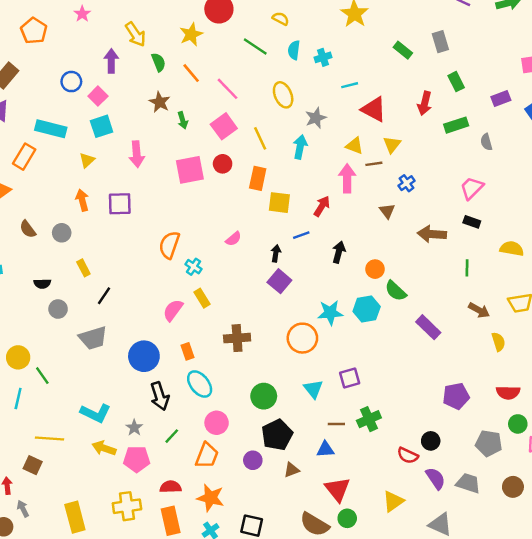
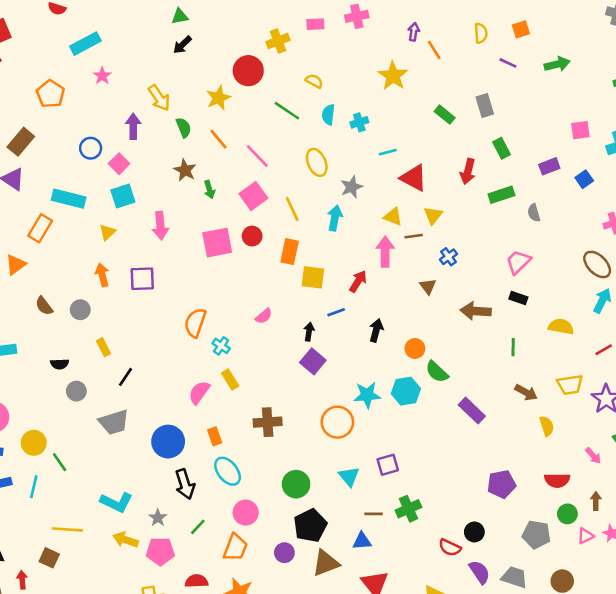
brown triangle: (292, 470) -> (326, 563), size x1.6

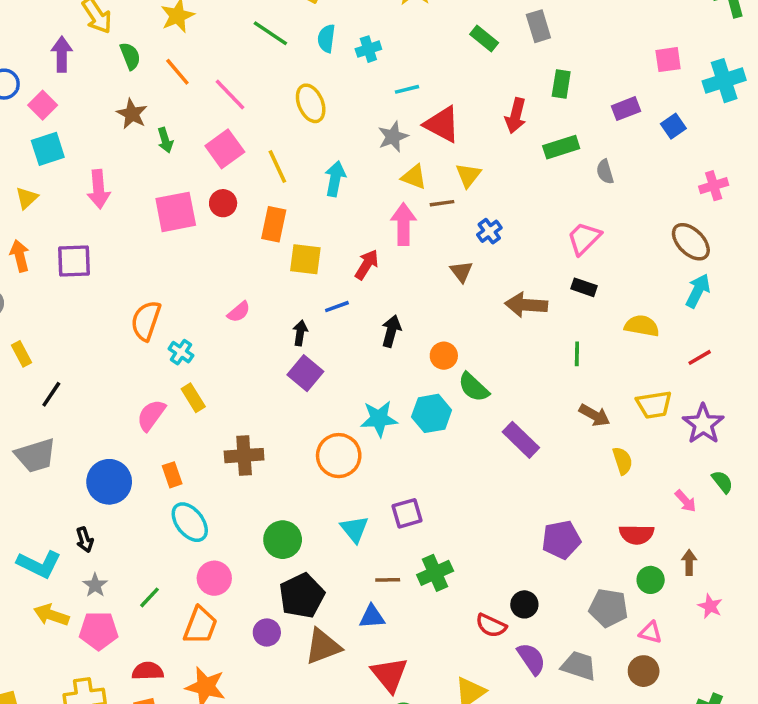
green rectangle: (501, 148) -> (561, 84), turned 36
gray star: (352, 187) -> (393, 137), moved
black arrow: (185, 484) -> (85, 540), moved, size x0.6
pink triangle: (585, 536) -> (651, 632), moved, turned 42

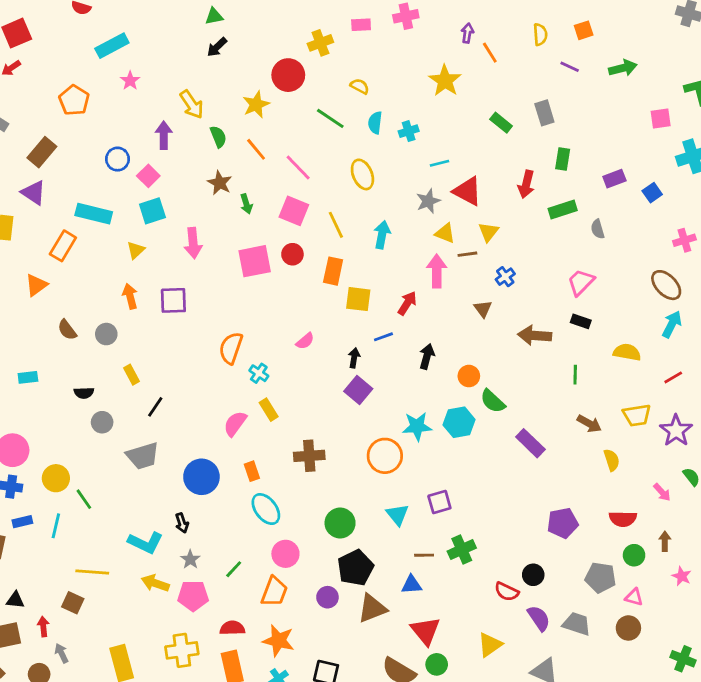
pink square: (668, 60) -> (661, 118), moved
pink square: (225, 149) -> (294, 211), turned -32

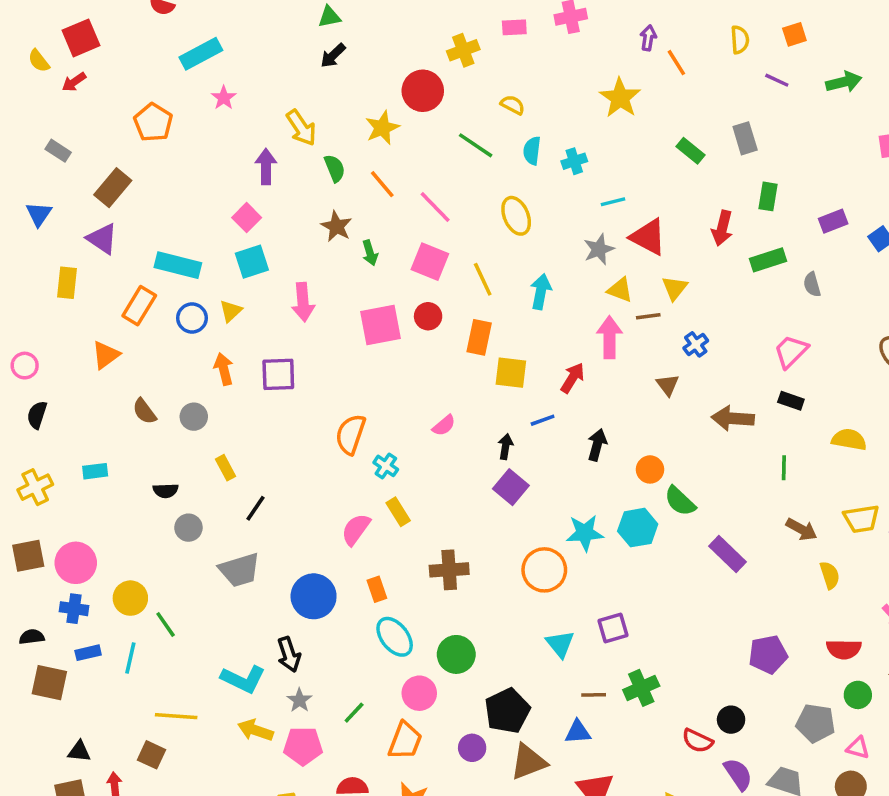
blue circle: (117, 159) -> (192, 318), moved
black arrow: (182, 523) -> (289, 654), size x1.4
green circle: (340, 523) -> (456, 654), moved

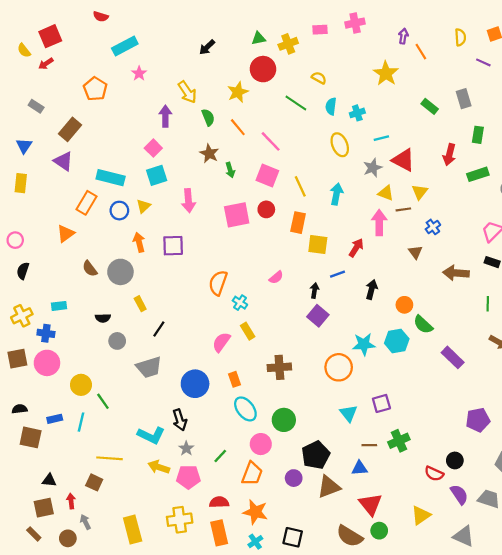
green triangle: (329, 17) -> (259, 38), moved
yellow ellipse: (516, 216) -> (340, 145), moved
yellow rectangle: (67, 283) -> (21, 183), moved
gray circle: (194, 417) -> (120, 272), size x1.5
blue cross: (74, 609) -> (46, 333), moved

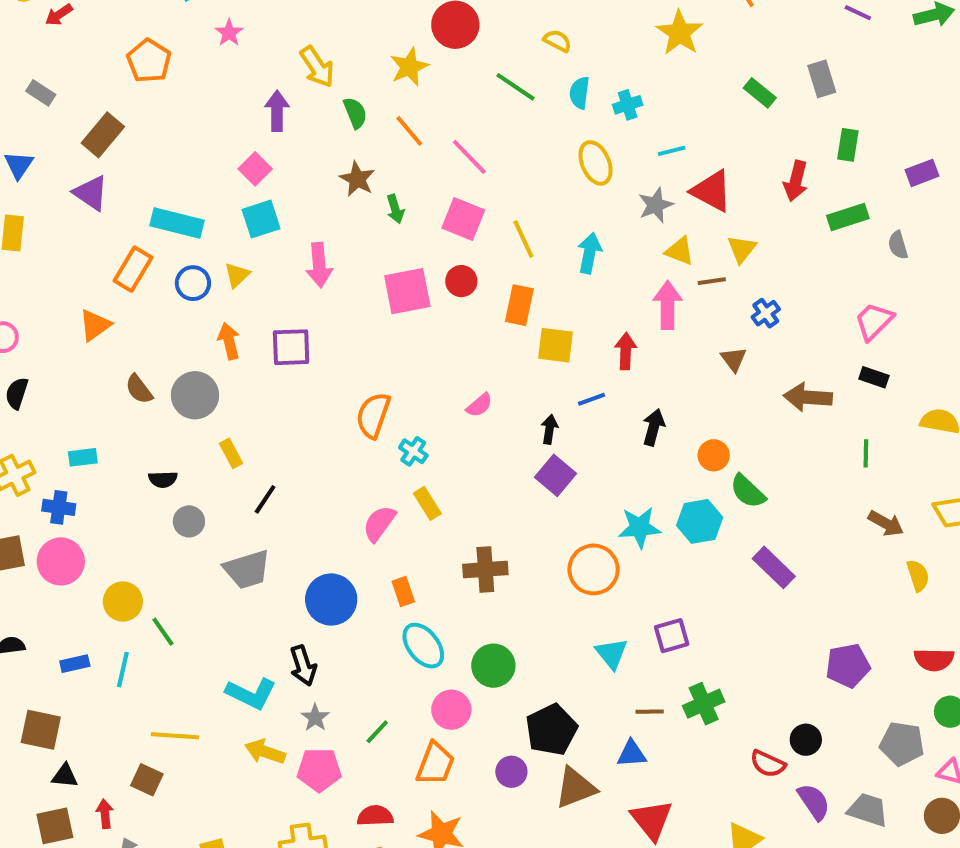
red arrow: (356, 248) -> (626, 351), turned -30
purple rectangle: (453, 357) -> (774, 567), moved
brown square: (31, 437) -> (41, 730), moved

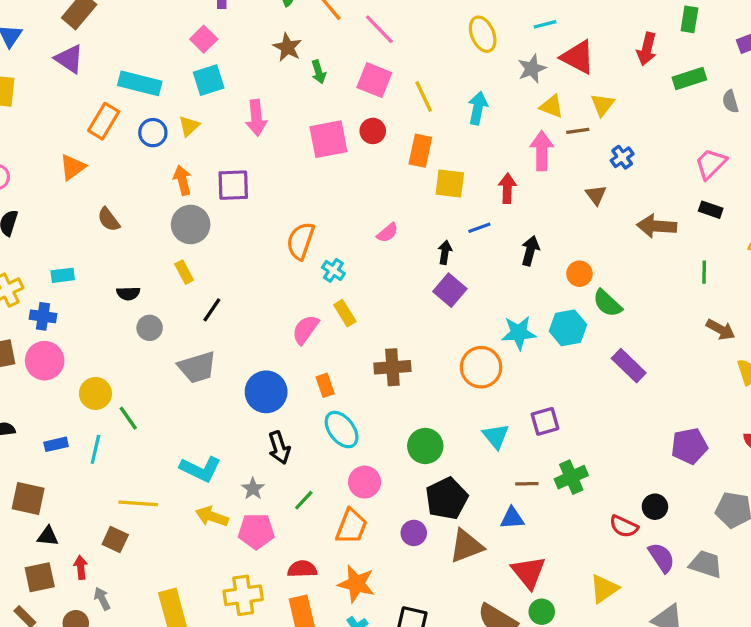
gray circle: (195, 395) -> (191, 224), moved
black arrow: (303, 666) -> (279, 448), moved
green circle: (493, 666) -> (425, 446), moved

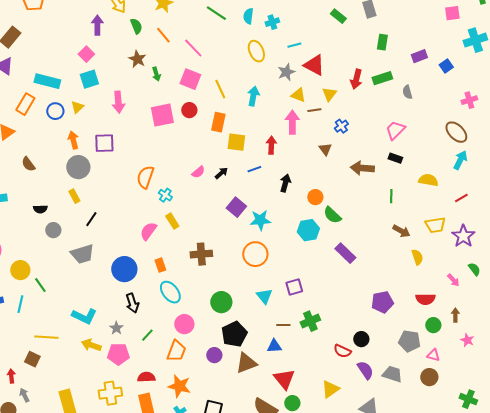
red arrow: (647, 49) -> (356, 79), moved
black arrow: (445, 252) -> (221, 173), moved, turned 40
cyan star: (519, 333) -> (260, 220), moved

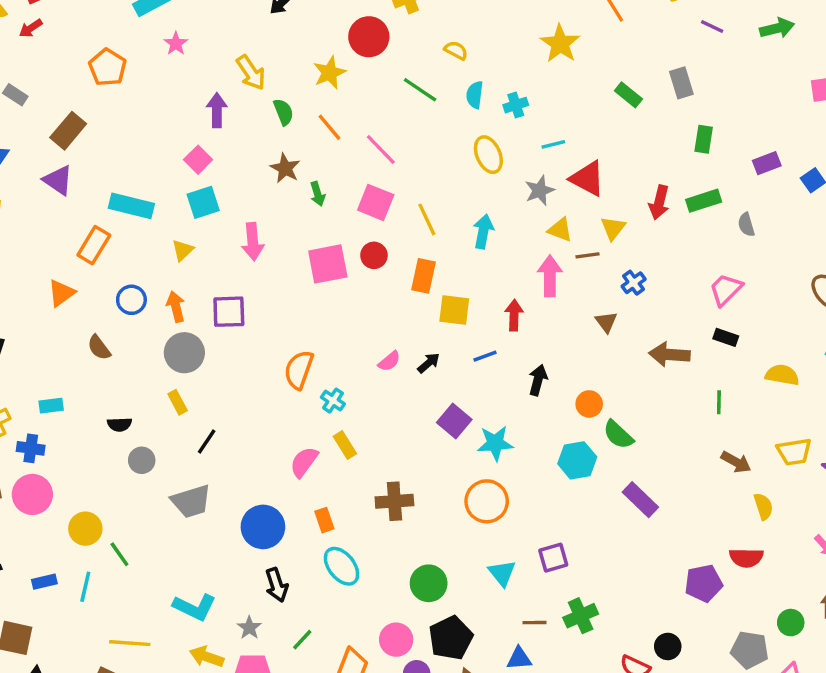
blue circle: (55, 111) -> (131, 300), moved
red semicircle: (425, 299) -> (746, 558), moved
pink circle: (184, 324) -> (396, 640), moved

